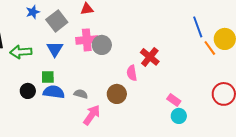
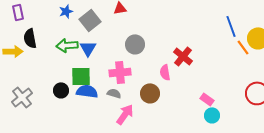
pink cross: (87, 40) -> (120, 72), moved
green arrow: (21, 52) -> (67, 45), moved
green square: (48, 77) -> (81, 76), size x1.5

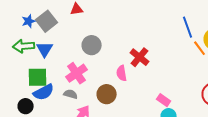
blue star: (66, 11) -> (29, 21), moved
pink cross: (120, 72) -> (77, 73), turned -30
black circle: (61, 90) -> (26, 106), moved
blue semicircle: (87, 91) -> (44, 92), turned 145

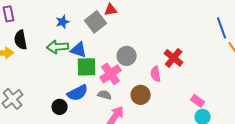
gray square: (47, 21) -> (96, 22), moved
gray circle: (92, 45) -> (127, 56), moved
blue triangle: (45, 49) -> (79, 50), turned -42
green square: (38, 77) -> (87, 67), moved

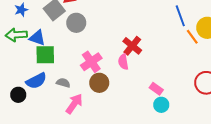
gray circle: (127, 56) -> (76, 23), moved
pink cross: (111, 74) -> (91, 62), moved
pink semicircle: (156, 74) -> (123, 62), moved

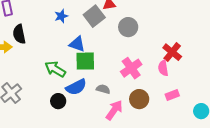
gray circle: (76, 23) -> (128, 27), moved
green arrow: (16, 35) -> (55, 69), moved, turned 35
brown circle: (99, 83) -> (139, 99), moved
pink rectangle: (156, 89) -> (172, 95), moved, turned -56

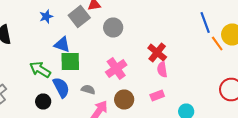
pink semicircle: (163, 68) -> (162, 70), moved
blue semicircle: (76, 87) -> (61, 88), turned -90

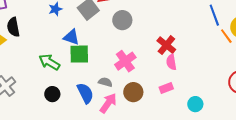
blue semicircle: (61, 88) -> (85, 93), moved
gray semicircle: (88, 90) -> (105, 82), moved

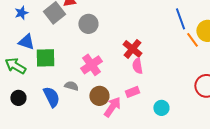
blue triangle: (71, 37) -> (26, 42), moved
pink arrow: (108, 103) -> (112, 107), moved

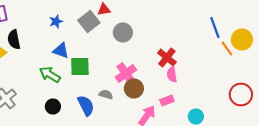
brown circle: (99, 96) -> (134, 88), moved

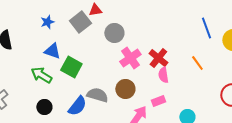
orange line: (227, 48) -> (197, 63), moved
green square: (80, 66) -> (71, 67), turned 30
pink cross: (126, 74) -> (130, 58), moved
gray semicircle: (106, 94) -> (97, 95), size x1.5
blue semicircle: (86, 106) -> (77, 106), turned 65

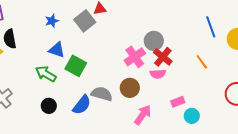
gray circle: (114, 33) -> (154, 41), moved
pink semicircle: (163, 75) -> (158, 74), moved, turned -84
pink rectangle: (158, 101) -> (178, 102), moved

